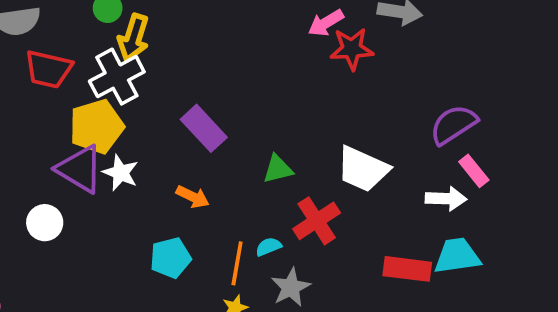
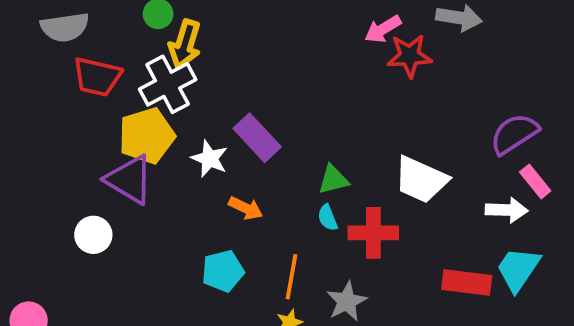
white star: (121, 173) -> (210, 159), moved
red cross: (317, 221) -> (373, 233), turned 33
cyan semicircle: (268, 247) -> (328, 218), moved, turned -90
cyan trapezoid: (457, 256) -> (518, 269), turned -48

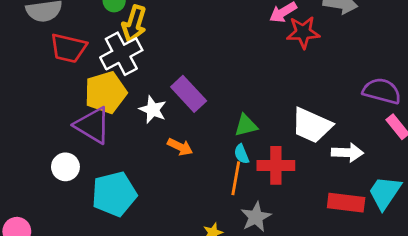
purple semicircle: (514, 134) -> (382, 91), turned 48
white arrow: (507, 210) -> (347, 153), moved
cyan pentagon: (223, 271) -> (114, 194), moved, size x1.4
orange line: (291, 277) -> (236, 178), moved

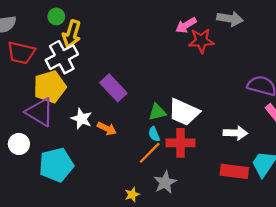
white star: (153, 110) -> (82, 119), moved
white trapezoid: (312, 125) -> (184, 112), moved
orange line: (236, 178) -> (150, 153), turned 35

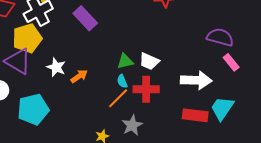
purple rectangle: (113, 88) -> (85, 18), moved
white trapezoid: (184, 112) -> (149, 61), size x0.7
orange arrow: (107, 129) -> (79, 76), turned -60
white arrow: (235, 133) -> (196, 80), size x1.4

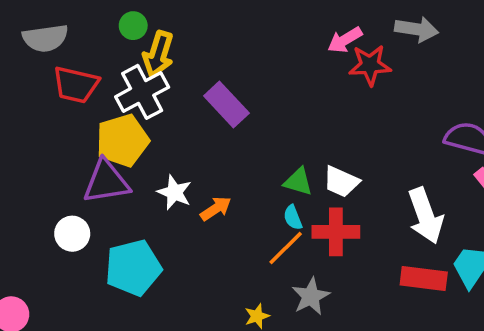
purple triangle: (18, 61) -> (106, 182), turned -40
green triangle: (125, 61) -> (298, 182), turned 30
white arrow: (196, 80) -> (426, 216), turned 68

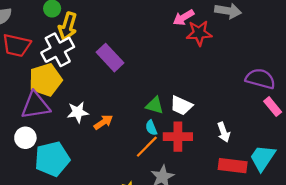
white star: (174, 192) -> (78, 112), turned -30
white arrow: (426, 216) -> (224, 132), moved, size x0.6
white circle: (72, 234) -> (25, 138), moved

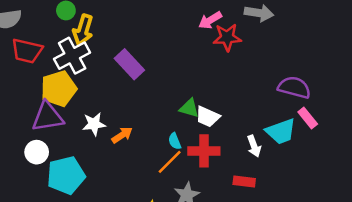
green triangle: (155, 105) -> (189, 108), moved
cyan trapezoid: (263, 158) -> (281, 131), moved, turned -144
red rectangle: (233, 166) -> (244, 181), moved, size x0.7

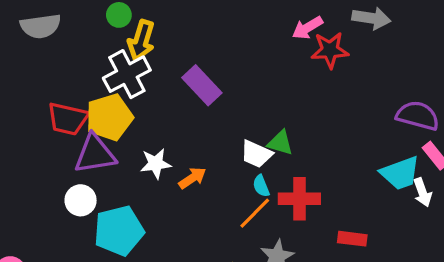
red trapezoid: (27, 51) -> (68, 119), moved
white trapezoid: (208, 117) -> (256, 154), moved
white arrow: (254, 146) -> (423, 192), moved

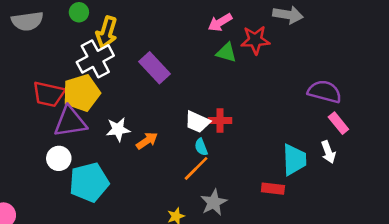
green circle: (119, 15) -> (79, 12), moved
pink arrow: (307, 28) -> (220, 22), moved
green triangle: (280, 143) -> (226, 53), moved
cyan trapezoid: (400, 173) -> (294, 160), moved, turned -72
red cross: (299, 199) -> (220, 121), moved, size x0.7

